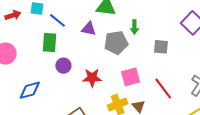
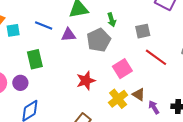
blue line: (58, 20) -> (44, 25), moved
purple circle: (63, 66) -> (20, 83), moved
red line: (163, 89) -> (156, 57), moved

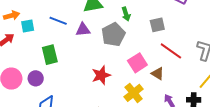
brown triangle: (139, 94) -> (158, 74), moved

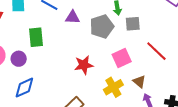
gray square: (157, 25) -> (133, 24), moved
brown triangle: (158, 74) -> (139, 82), moved

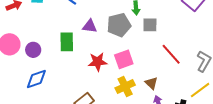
purple triangle: (73, 17) -> (90, 26), moved
green rectangle: (36, 37) -> (67, 42), moved
pink square: (122, 58) -> (124, 59), moved

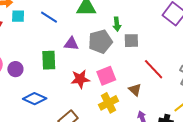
blue diamond: (36, 79) -> (35, 99), moved, turned 45
brown triangle: (151, 83) -> (135, 90), moved

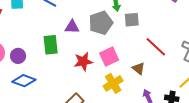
blue diamond: (35, 99) -> (24, 81), moved

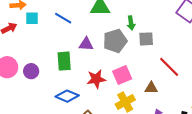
brown triangle: (139, 68) -> (151, 88), turned -40
blue diamond: (24, 81) -> (67, 96), moved

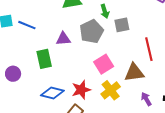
blue line: (63, 18) -> (27, 25), moved
red line: (169, 67) -> (149, 49), turned 40
red star: (96, 79) -> (81, 90), moved
brown triangle: (151, 88) -> (134, 73), size x1.5

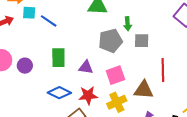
purple triangle: (63, 39) -> (86, 67), moved

